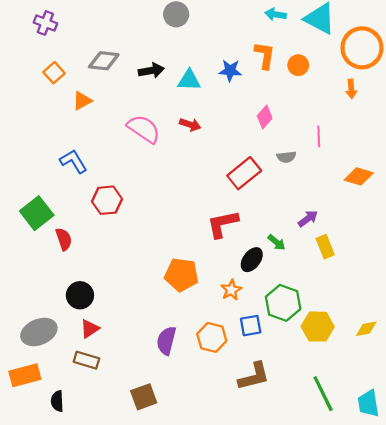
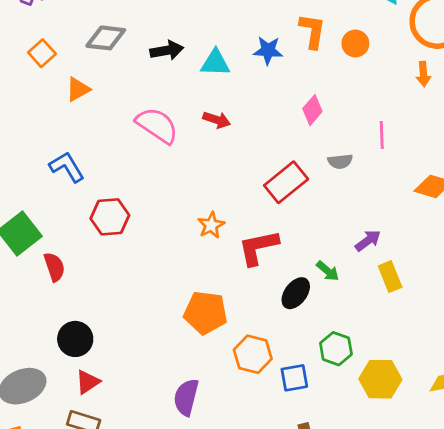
orange star: (231, 290) -> (211, 225), moved
green hexagon: (283, 303) -> (336, 349), size x0.7
orange hexagon: (212, 337) -> (253, 354), moved

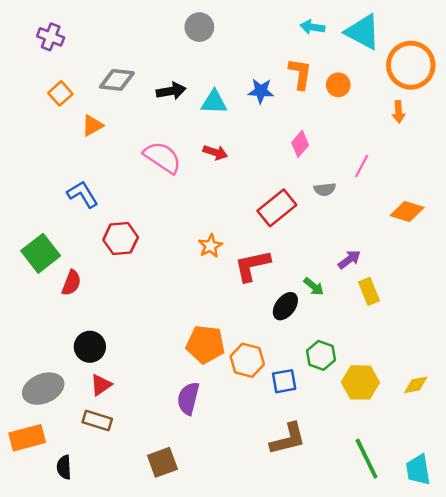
pink line: (382, 135) -> (362, 166), turned 30
red semicircle: (54, 267) -> (71, 283), turned 40
orange pentagon: (206, 313) -> (205, 344), moved

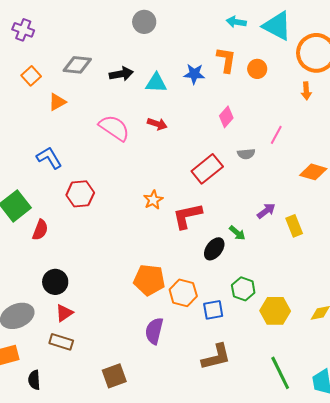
yellow rectangle: (369, 291) -> (294, 226), moved
purple semicircle: (188, 398) -> (154, 331), moved

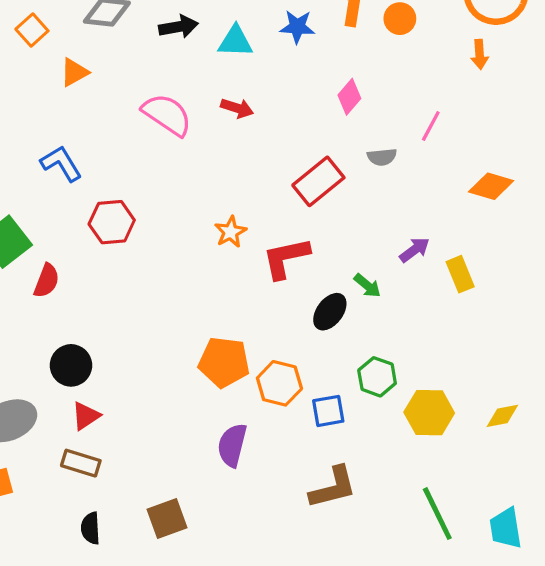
black semicircle: (34, 380) -> (91, 528), moved

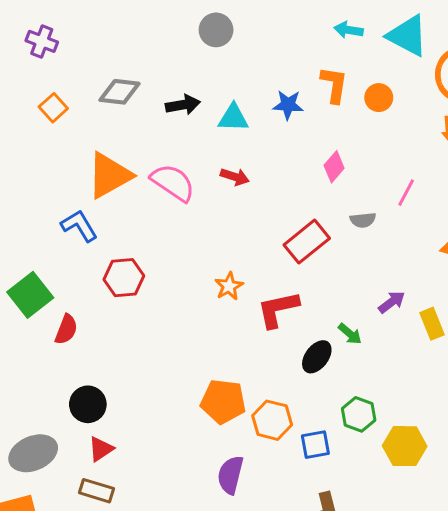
orange triangle: (74, 72) -> (109, 175), moved, size x1.8

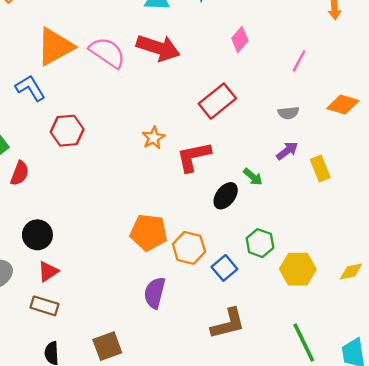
red arrow: (235, 177) -> (158, 48), size x1.8
gray semicircle: (363, 220) -> (288, 113), moved
blue square: (315, 445) -> (224, 268), turned -30

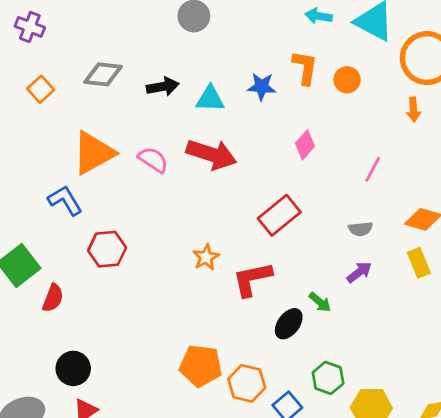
pink semicircle: (107, 53) -> (153, 160), size x0.7
yellow rectangle: (320, 169) -> (419, 263), moved

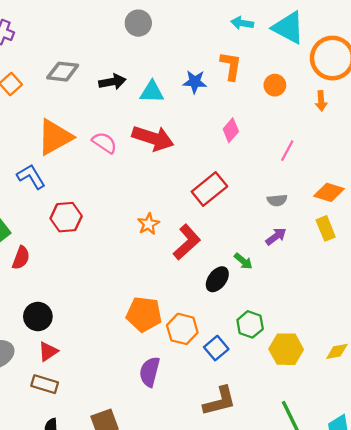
orange circle: (347, 80) -> (275, 85), moved
red L-shape: (252, 279) -> (187, 242), turned 150

